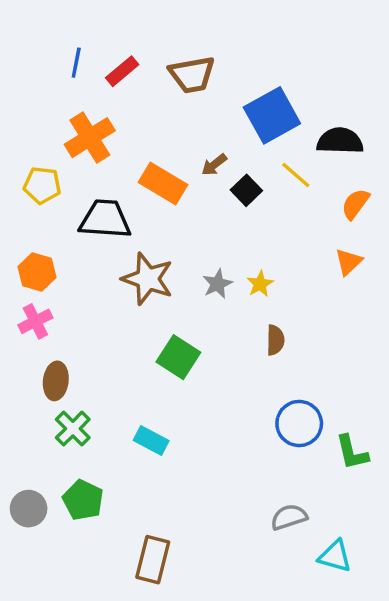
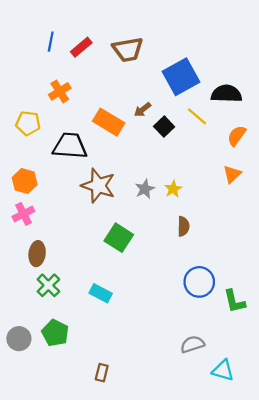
orange cross: (90, 138) -> (60, 91), size x0.7
brown rectangle: (153, 560) -> (102, 373), size x0.6

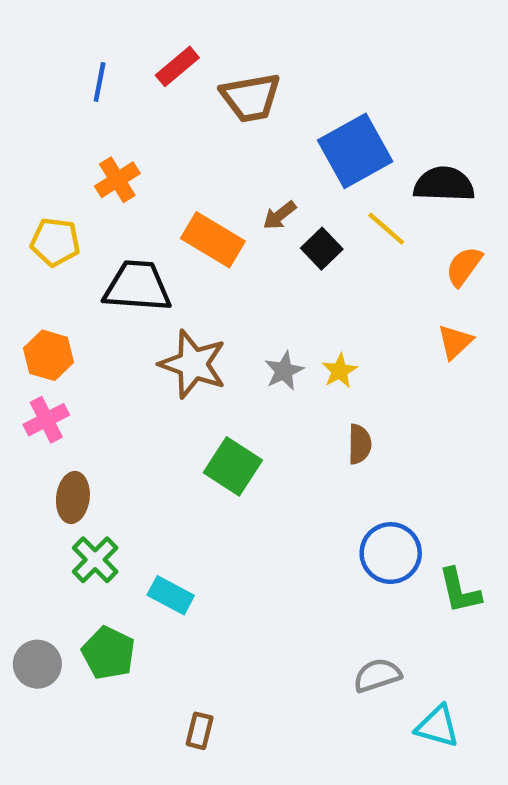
red rectangle: (81, 47) -> (177, 66), moved
cyan rectangle: (101, 293) -> (171, 595), moved

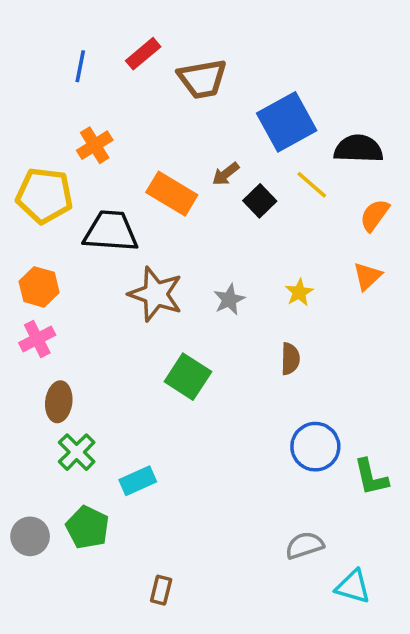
yellow pentagon: (55, 242) -> (44, 195), size x1.4
yellow star: (340, 371) -> (299, 292), moved
cyan rectangle: (171, 595) -> (138, 481), turned -52

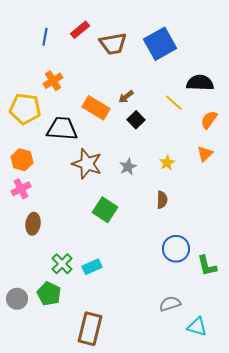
blue square: (287, 122) -> (160, 44), moved
black square: (260, 201) -> (136, 120), moved
green cross: (77, 452) -> (62, 264), moved
cyan rectangle: (138, 481) -> (92, 267), moved
brown rectangle: (161, 590) -> (90, 329), size x2.0

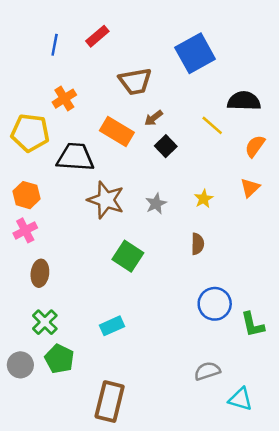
brown trapezoid: (113, 44) -> (135, 81), moved
green cross: (62, 264) -> (45, 322), moved

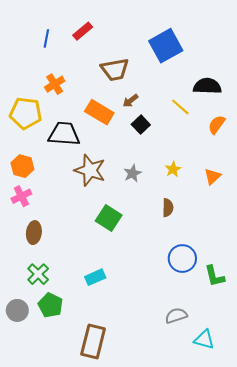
orange triangle: (250, 188) -> (212, 176), moved

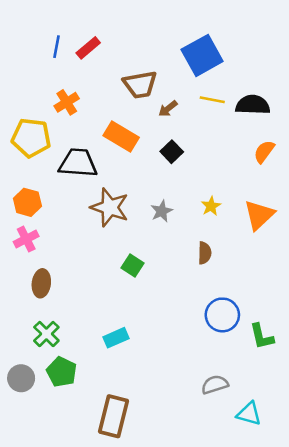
red rectangle: (83, 31) -> (88, 48), moved
brown arrow: (130, 101) -> (168, 109), moved
yellow line: (180, 107) -> (212, 100), moved, turned -30
orange triangle: (212, 176) -> (259, 215), size x1.5
green square: (109, 218) -> (132, 266), size x0.7

